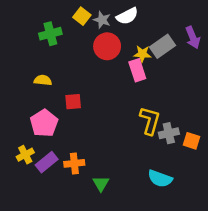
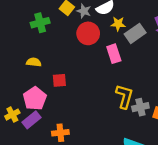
yellow star: (142, 54) -> (118, 24), moved
yellow cross: (25, 155) -> (12, 115), moved
purple rectangle: (47, 162) -> (32, 120), moved

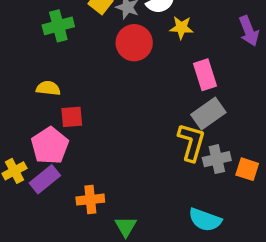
gray rectangle: (135, 33) -> (208, 114), moved
pink rectangle: (114, 54) -> (205, 75), moved
red square: (59, 80) -> (72, 117), moved

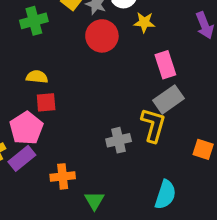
yellow semicircle: (48, 88) -> (37, 77), moved
gray cross: (217, 159) -> (119, 140), moved
cyan semicircle: (205, 220) -> (165, 195), turned -92

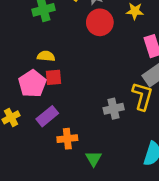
pink pentagon: (26, 128) -> (32, 84), moved
purple rectangle: (22, 158) -> (47, 116), moved

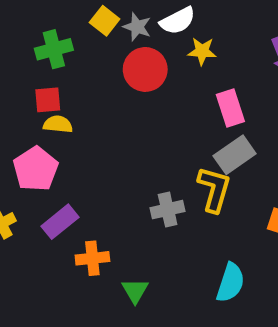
red square: (54, 77) -> (48, 100), moved

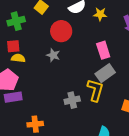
gray star: (137, 27) -> (53, 55), moved
yellow star: (202, 51) -> (100, 14), moved
purple rectangle: (60, 222) -> (13, 97), moved, turned 30

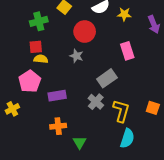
gray rectangle: (105, 73) -> (107, 78), moved
yellow L-shape: (95, 90) -> (121, 111), moved
purple rectangle: (13, 97) -> (57, 96), moved
gray cross: (72, 100) -> (96, 102), turned -35

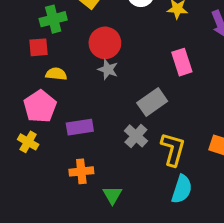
red circle: (85, 32) -> (105, 43), moved
red square: (36, 47) -> (38, 47), moved
yellow cross: (12, 109) -> (28, 142), moved, turned -32

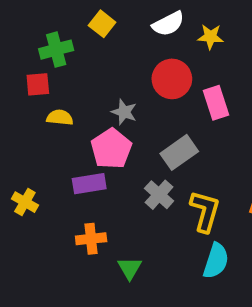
red circle: (105, 43) -> (172, 79), moved
pink pentagon: (40, 106) -> (111, 149), moved

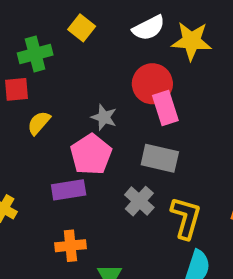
yellow star: (210, 37) -> (191, 41), size x1.5
pink rectangle: (216, 103) -> (165, 108), moved
yellow semicircle: (60, 118) -> (39, 123), turned -55
gray rectangle: (179, 152) -> (160, 158), turned 48

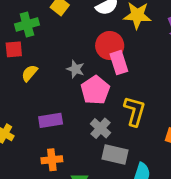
pink pentagon: (91, 155) -> (95, 90), moved
gray rectangle: (160, 158) -> (115, 155), moved
yellow L-shape: (186, 218) -> (135, 111), moved

